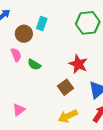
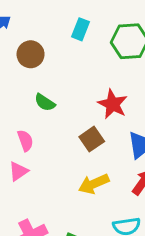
cyan rectangle: (42, 23) -> (81, 29), moved
pink semicircle: (16, 55) -> (25, 141), moved

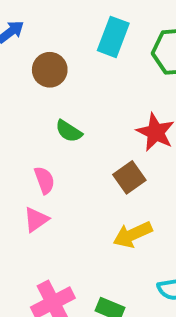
cyan rectangle: (81, 29) -> (113, 37), size x1.4

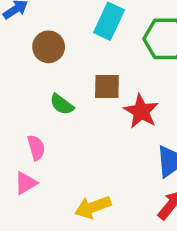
brown square: (129, 177) -> (107, 86), moved, turned 32
yellow arrow: (133, 235) -> (93, 207), moved

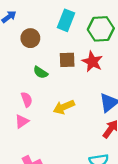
red star: (141, 111) -> (92, 62), moved
yellow arrow: (93, 207) -> (64, 107), moved

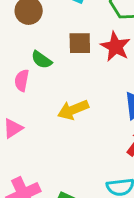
pink semicircle: (27, 99) -> (22, 80), moved, turned -152

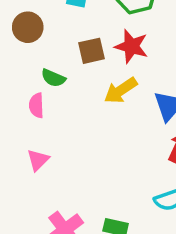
yellow arrow: (73, 110) -> (121, 90), moved

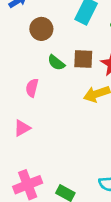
green semicircle: (53, 78) -> (56, 63), moved

